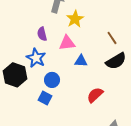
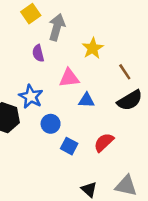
yellow star: (75, 19) -> (93, 48), moved
purple semicircle: (42, 34) -> (38, 53), moved
blue square: (45, 98) -> (69, 146), moved

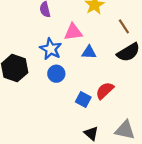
blue star: (31, 97) -> (51, 49), moved
blue square: (69, 146) -> (83, 100), moved

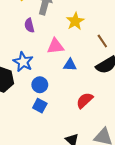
blue star: (51, 49) -> (23, 62), moved
blue square: (83, 100) -> (40, 106), moved

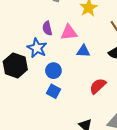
purple semicircle: (29, 25) -> (47, 28), moved

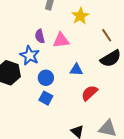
blue triangle: (83, 51) -> (76, 70), moved

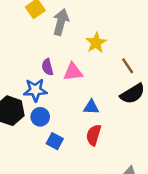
blue star: (30, 55) -> (35, 90), turned -30
blue circle: (46, 78) -> (40, 117), moved
red semicircle: (89, 93) -> (94, 135), moved, turned -30

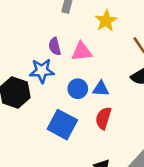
blue circle: (40, 117) -> (78, 89), moved
blue square: (55, 141) -> (62, 125), size x1.6

